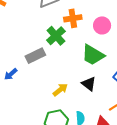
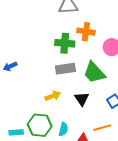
green cross: (56, 36) -> (65, 43), turned 30
gray rectangle: (35, 56) -> (65, 69), moved

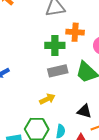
black triangle: (82, 99) -> (84, 111), moved, turned -35

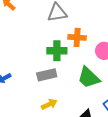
gray rectangle: (58, 71) -> (47, 75), moved

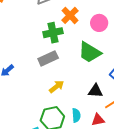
orange cross: (77, 37) -> (70, 15), turned -36

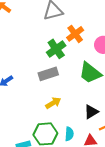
green cross: (53, 33) -> (56, 49), turned -30
black triangle: (95, 91) -> (91, 112), turned -42

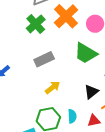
orange cross: (75, 34) -> (66, 16), size x1.4
green cross: (56, 49) -> (36, 24), moved

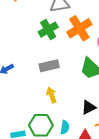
yellow arrow: (53, 87) -> (52, 95), turned -84

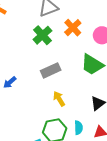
orange cross: (79, 28) -> (73, 28), size x0.7

